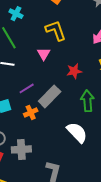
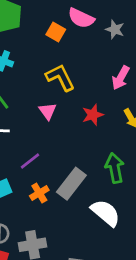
red star: (74, 71) -> (93, 115), moved
gray rectangle: (50, 96) -> (71, 184), moved

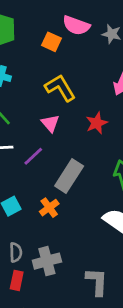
purple line: (30, 161) -> (33, 156), moved
gray rectangle: (71, 184) -> (69, 176), moved

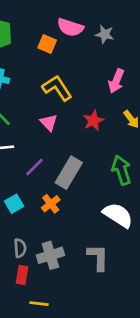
purple line: (33, 156) -> (34, 167), moved
gray L-shape: (97, 282) -> (98, 257), moved

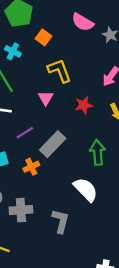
orange square: (47, 44) -> (44, 37), moved

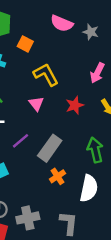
orange cross: (31, 167) -> (58, 176), moved
white semicircle: (86, 190) -> (89, 188), turned 64

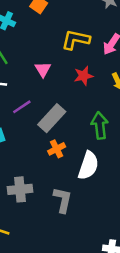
yellow L-shape: (46, 75) -> (76, 40), moved, turned -56

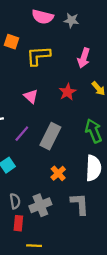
yellow L-shape: (76, 40) -> (38, 56), moved
orange cross: (57, 149) -> (58, 173), moved

